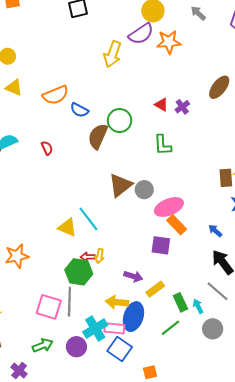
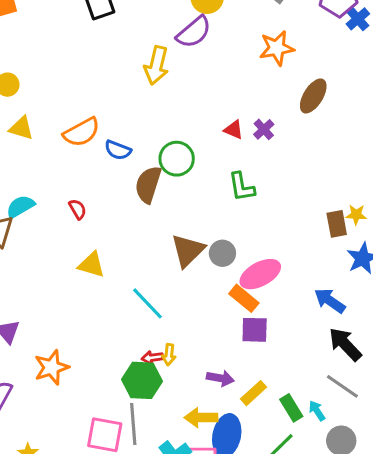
orange star: (169, 42) -> (277, 48), moved
orange rectangle: (177, 225) -> (244, 298), moved
yellow triangle: (67, 227) -> (92, 265), moved
blue arrow: (215, 231) -> (330, 301), size x1.5

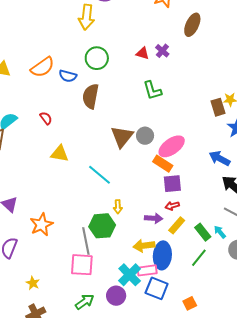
green circle: (177, 159) -> (97, 58), moved
red arrow: (152, 358) -> (172, 206), moved
gray line: (133, 424) -> (86, 241), moved

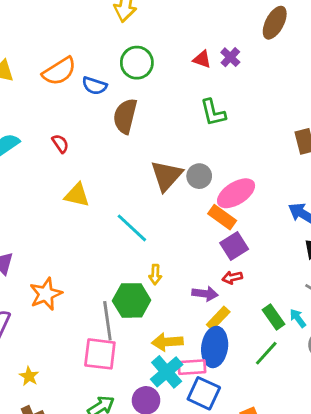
purple square: (172, 184) -> (234, 246), turned -30
yellow rectangle: (177, 225) -> (218, 318), moved
yellow arrow: (144, 246) -> (167, 342), moved

